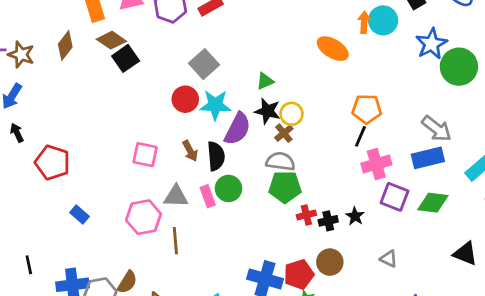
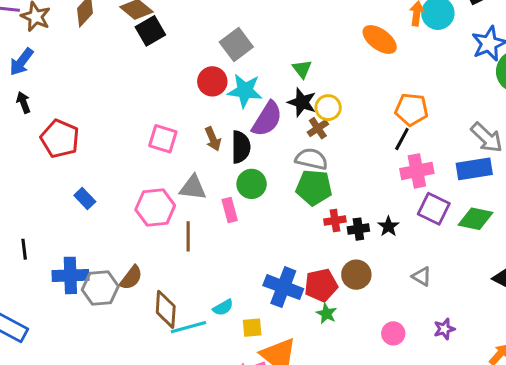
green triangle: (265, 81) -> (302, 69), turned -48
pink rectangle: (208, 196) -> (230, 210), moved

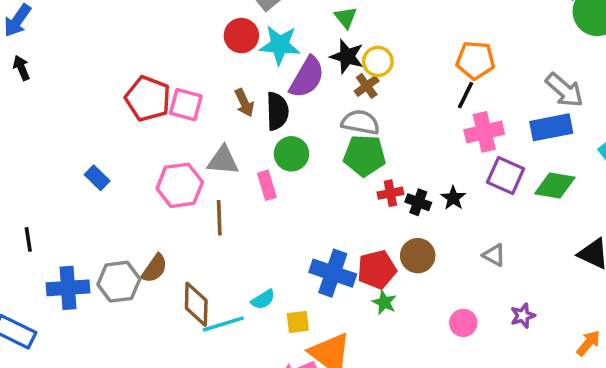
red pentagon: (60, 139) -> (148, 99), moved
black cross: (358, 229) -> (418, 202), turned 30
blue cross: (70, 275) -> (68, 288), moved

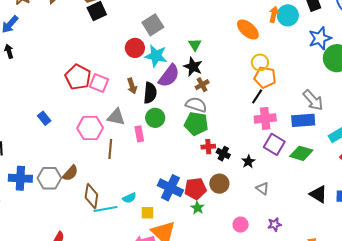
yellow circle: (378, 61) -> (260, 62), moved
black star: (453, 198) -> (248, 162), moved

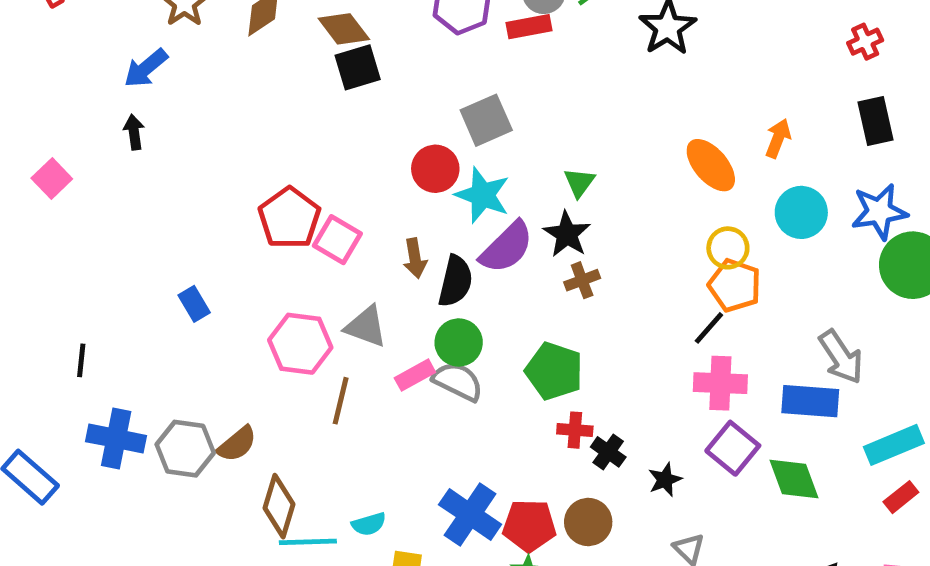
cyan circle: (288, 15) -> (801, 212), moved
gray semicircle: (196, 105) -> (458, 381), moved
pink rectangle: (139, 134) -> (415, 375), turned 63
green diamond: (301, 153) -> (794, 479), turned 45

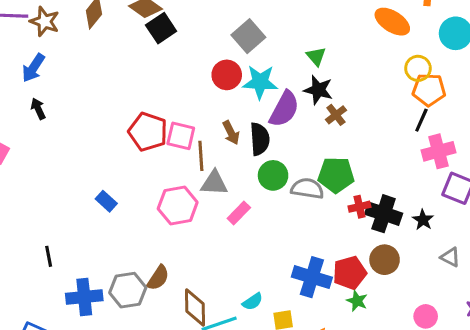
pink rectangle: (415, 375) -> (239, 213), moved
gray semicircle: (458, 381) -> (307, 189), moved
brown line: (341, 401) -> (201, 156), moved
black cross: (608, 452) -> (384, 214), size x1.6

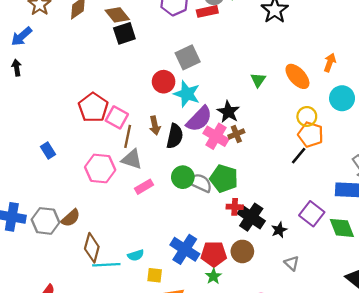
green triangle: (316, 56) -> (258, 80), moved
pink cross: (439, 151) -> (216, 136), moved, turned 30
green circle: (273, 175) -> (183, 177), moved

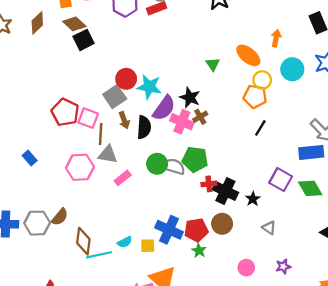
gray square: (188, 57) -> (115, 97), moved
yellow circle: (307, 116) -> (262, 80), moved
orange pentagon: (311, 135) -> (255, 97), moved
yellow square: (155, 275) -> (148, 246), moved

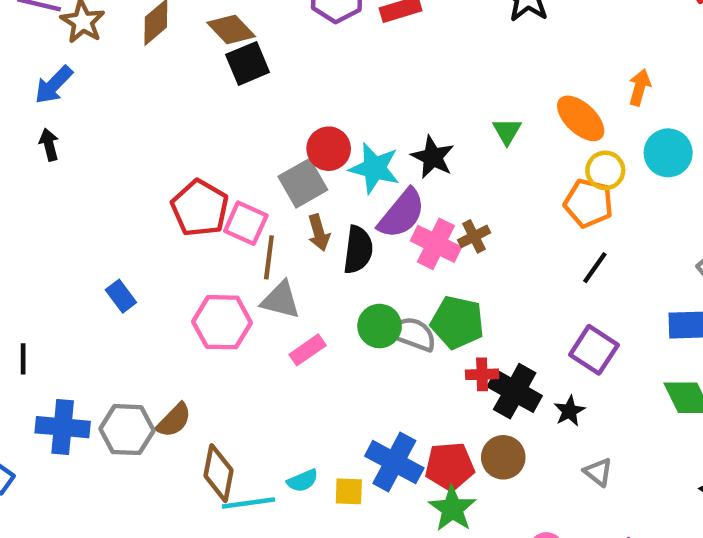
black star: (190, 97) -> (433, 157), moved
purple square: (281, 180) -> (594, 350), moved
green star: (199, 251) -> (452, 509), size x1.5

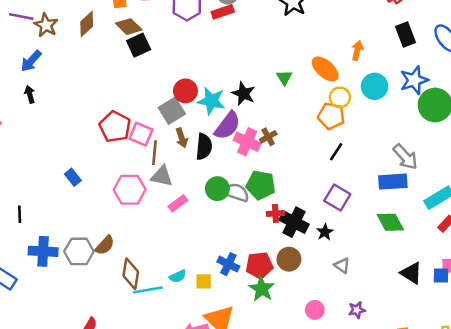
blue cross: (394, 462) -> (228, 264), size x0.7

